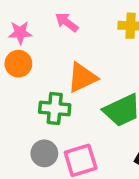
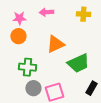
pink arrow: (67, 22) -> (46, 12), turned -40
green cross: (55, 109) -> (27, 67), moved

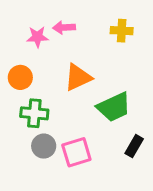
pink star: (19, 18) -> (37, 37), moved
orange circle: (18, 36) -> (20, 77), moved

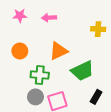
yellow cross: (122, 31) -> (98, 29), moved
pink star: (37, 37) -> (20, 16), moved
green cross: (34, 113) -> (40, 75), moved

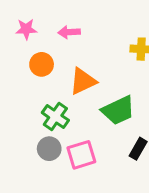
orange circle: (20, 51) -> (42, 64), moved
green cross: (40, 75) -> (55, 116), turned 30

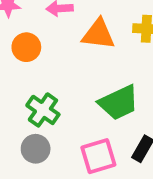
orange triangle: (83, 81) -> (98, 34), moved, turned 32
pink square: (81, 155) -> (98, 156), moved

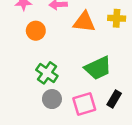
gray circle: (36, 149) -> (52, 99), moved

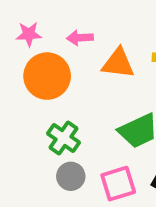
orange circle: (36, 31) -> (47, 76), size x1.6

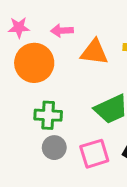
green cross: (63, 138) -> (48, 115), turned -32

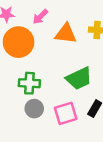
pink arrow: (62, 31) -> (40, 17), turned -42

